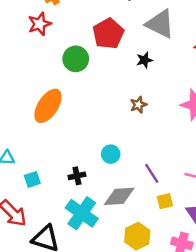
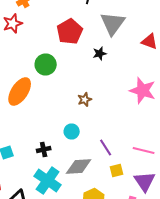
gray triangle: (160, 24) -> (113, 24), turned 40
green circle: (76, 59) -> (46, 64), moved
brown star: (138, 105) -> (85, 100), moved

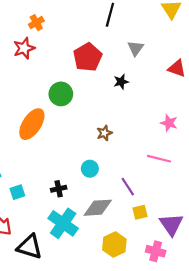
gray triangle: (113, 24) -> (136, 48), size x0.6
pink star: (143, 90) -> (169, 123), size x0.6
pink line: (144, 150) -> (159, 159), moved

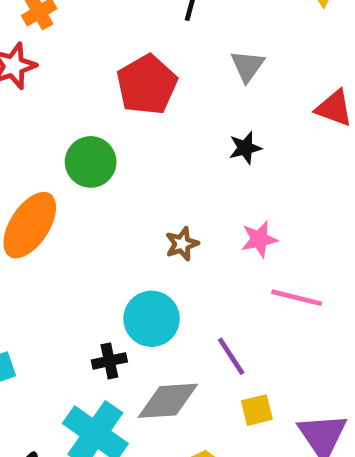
black star: (121, 82) -> (245, 148), moved
pink star: (169, 123) -> (259, 239), moved, turned -30
cyan circle: (90, 169) -> (152, 319), size x1.5
black cross: (59, 189) -> (109, 361), moved

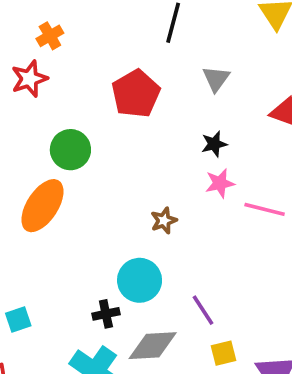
green circle: (91, 162) -> (70, 150), moved
pink star: (259, 239) -> (220, 183), moved
pink line: (297, 298) -> (265, 209), moved

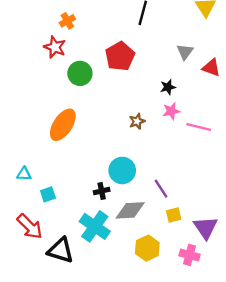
red star: (29, 79) -> (55, 47), turned -30
gray triangle: (216, 79) -> (185, 52), moved
green circle: (70, 150) -> (80, 73), moved
brown star: (164, 221) -> (137, 121), moved

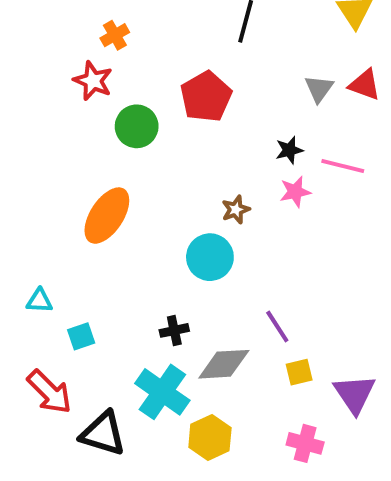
red triangle: (211, 68) -> (365, 85), moved
pink line: (199, 127) -> (343, 166), moved
cyan circle: (122, 170) -> (210, 257), moved
yellow hexagon: (147, 248) -> (210, 438), moved
pink cross: (190, 255) -> (305, 443), moved

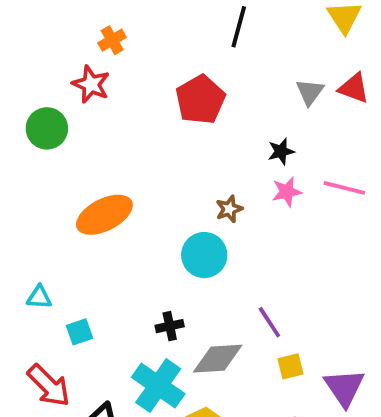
green circle: (137, 126) -> (47, 128), moved
pink line: (343, 166) -> (344, 188), moved
orange ellipse: (107, 216) -> (104, 215), turned 30

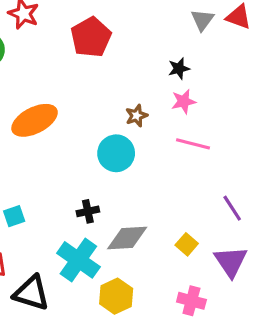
red pentagon: (200, 100) -> (91, 37), moved
pink line: (344, 188) -> (193, 144), moved
purple line: (269, 322) -> (232, 208), moved
yellow square: (291, 366) -> (187, 244), turned -35

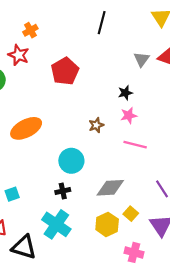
cyan circle: (116, 153) -> (71, 161), moved
gray diamond: (127, 238) -> (110, 188), moved
yellow hexagon: (116, 296) -> (107, 224), moved

